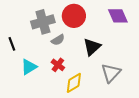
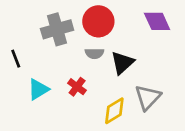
gray semicircle: (58, 40) -> (94, 53), moved, turned 32
yellow diamond: (74, 83) -> (114, 111), moved

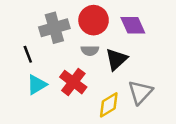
purple diamond: (157, 21) -> (133, 25), moved
black line: (16, 59) -> (28, 54), moved
red cross: (77, 87) -> (73, 82), size x1.5

